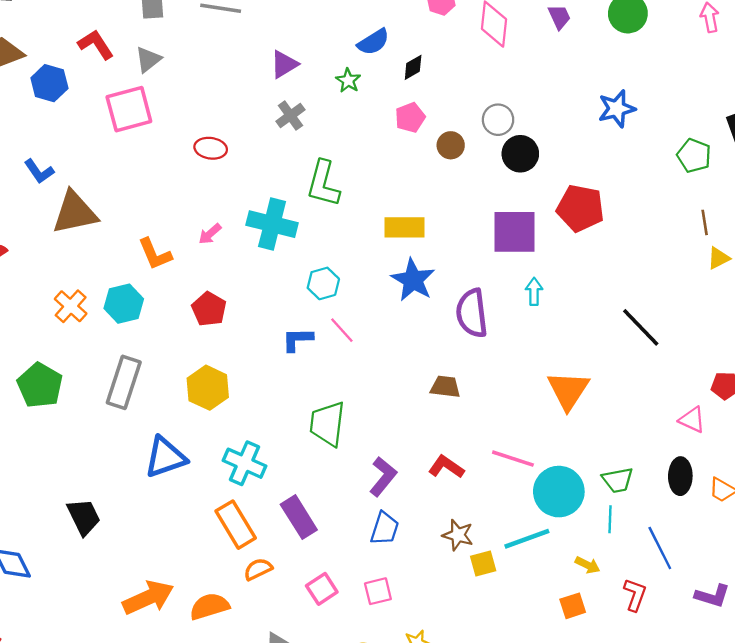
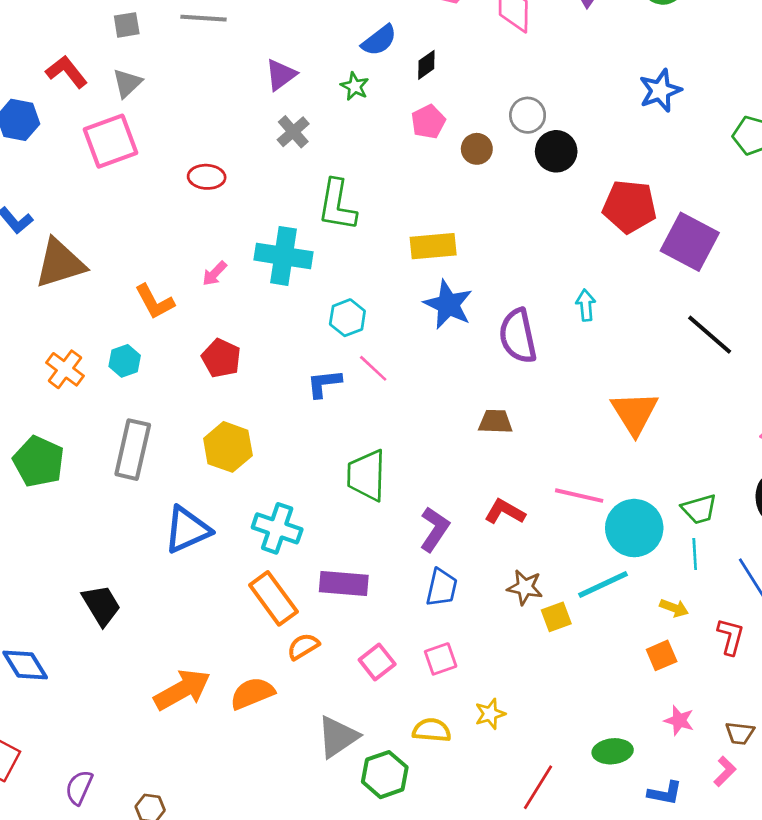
purple square: (514, 232) -> (690, 242), moved, turned 33
cyan hexagon: (124, 304) -> (125, 361), size x0.7
purple rectangle: (299, 517) -> (344, 583), turned -48

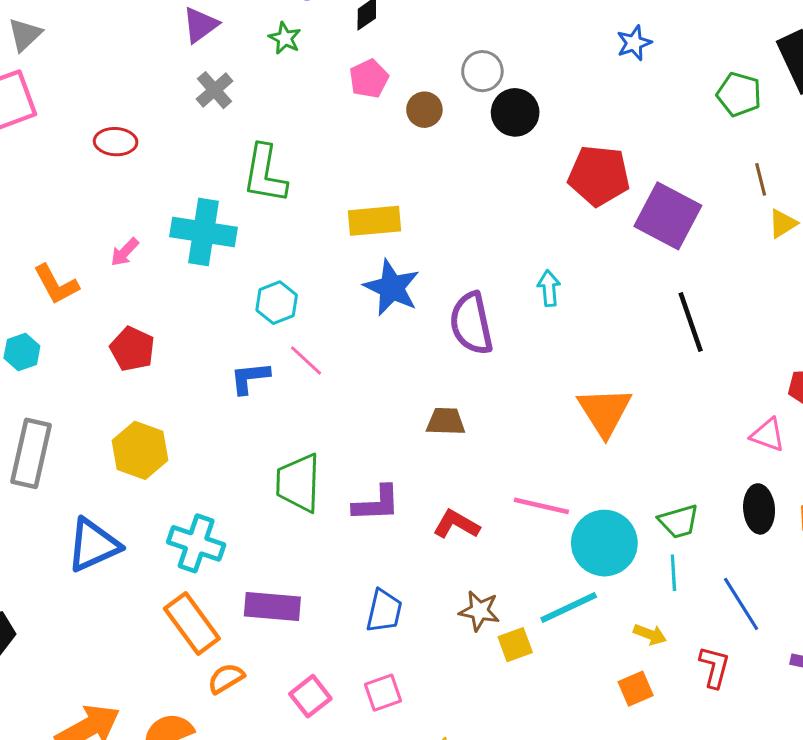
blue star: (660, 91) -> (634, 43), size x0.7
black line: (710, 335) -> (691, 322), turned 30
purple L-shape: (434, 529) -> (377, 504), moved, turned 54

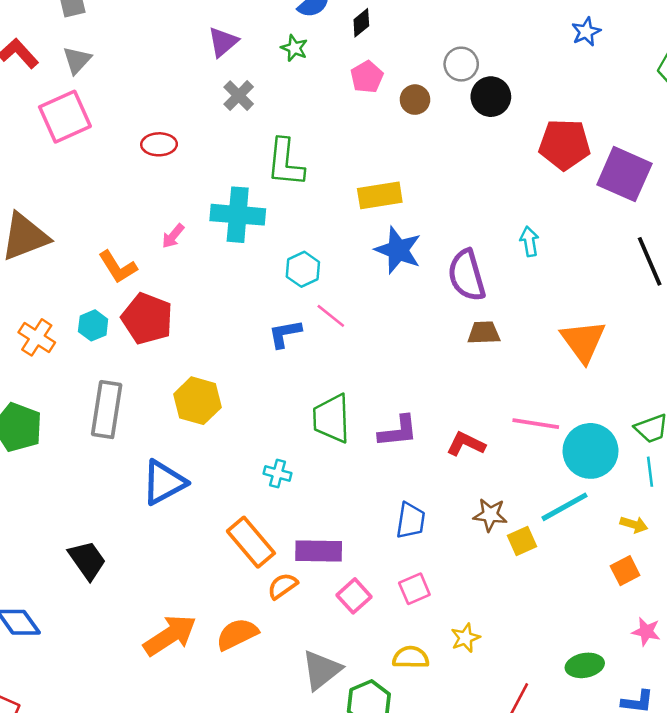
red pentagon: (132, 349) -> (147, 319), moved, size x1.4
brown trapezoid: (446, 421) -> (484, 333), moved
cyan cross: (196, 543) -> (278, 473), moved, size x0.6
purple rectangle: (272, 606) -> (319, 551), moved

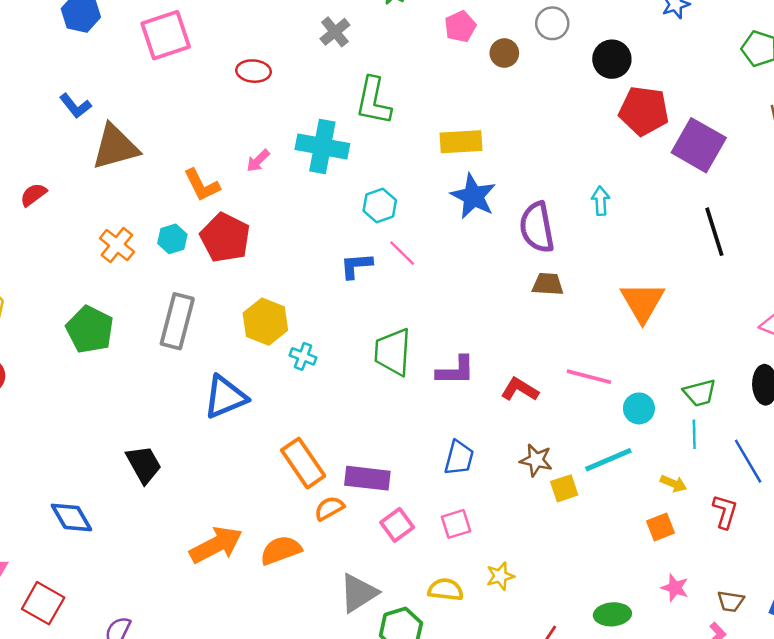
black circle: (491, 97) -> (612, 59), moved
cyan circle: (591, 451) -> (639, 408), size x0.6
cyan cross: (278, 473) -> (303, 356), moved

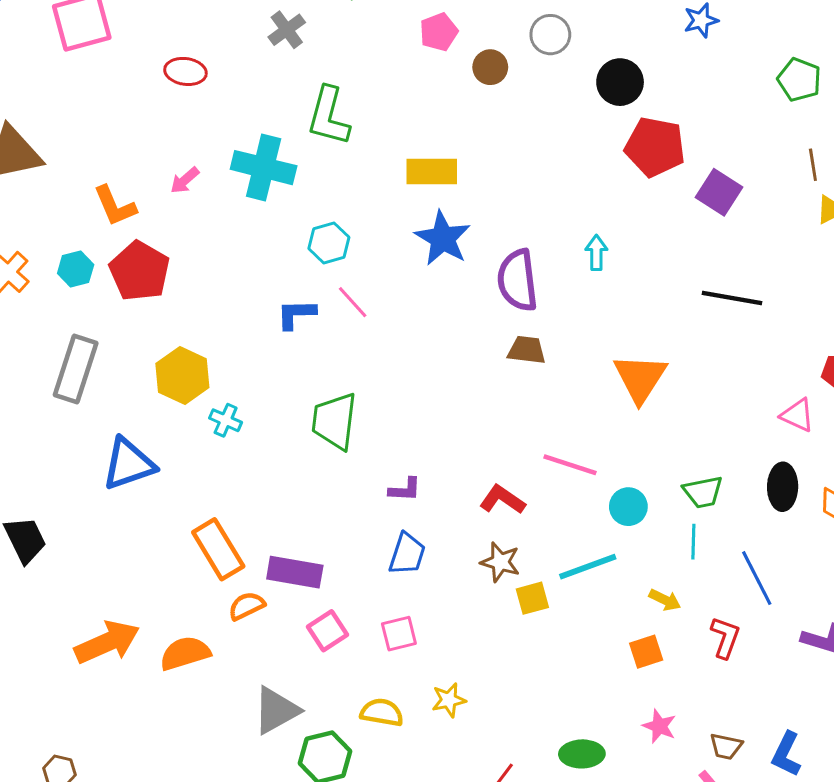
purple square: (699, 145) -> (719, 192), size x0.7
black line: (714, 232) -> (732, 298), turned -66
purple L-shape: (456, 371) -> (405, 489), moved, size x0.7
red L-shape: (520, 390) -> (502, 500), moved

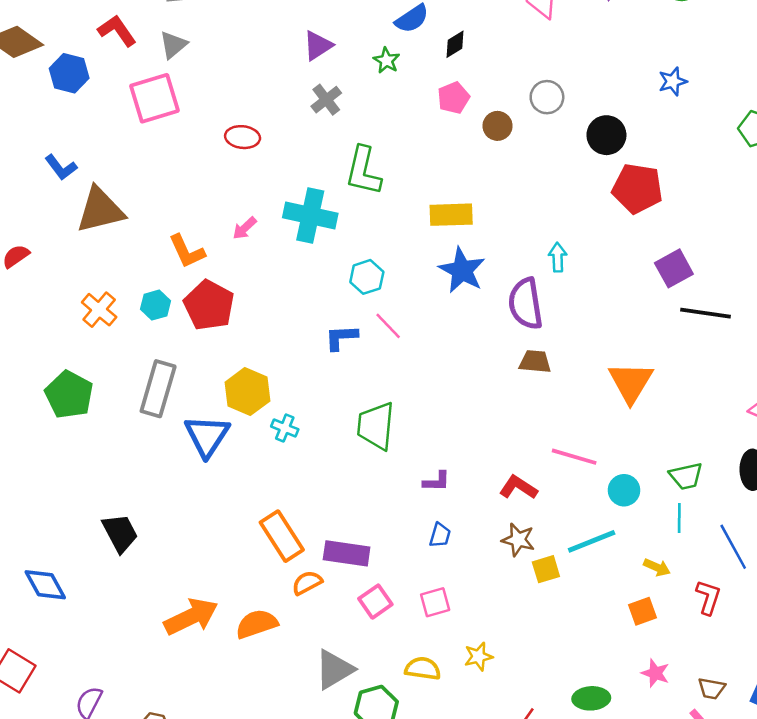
purple square: (719, 192) -> (674, 268), moved, turned 30
cyan arrow: (596, 253) -> (558, 257), moved
blue triangle: (129, 464) -> (207, 436), moved, turned -36
blue trapezoid: (407, 554) -> (440, 535), size x0.7

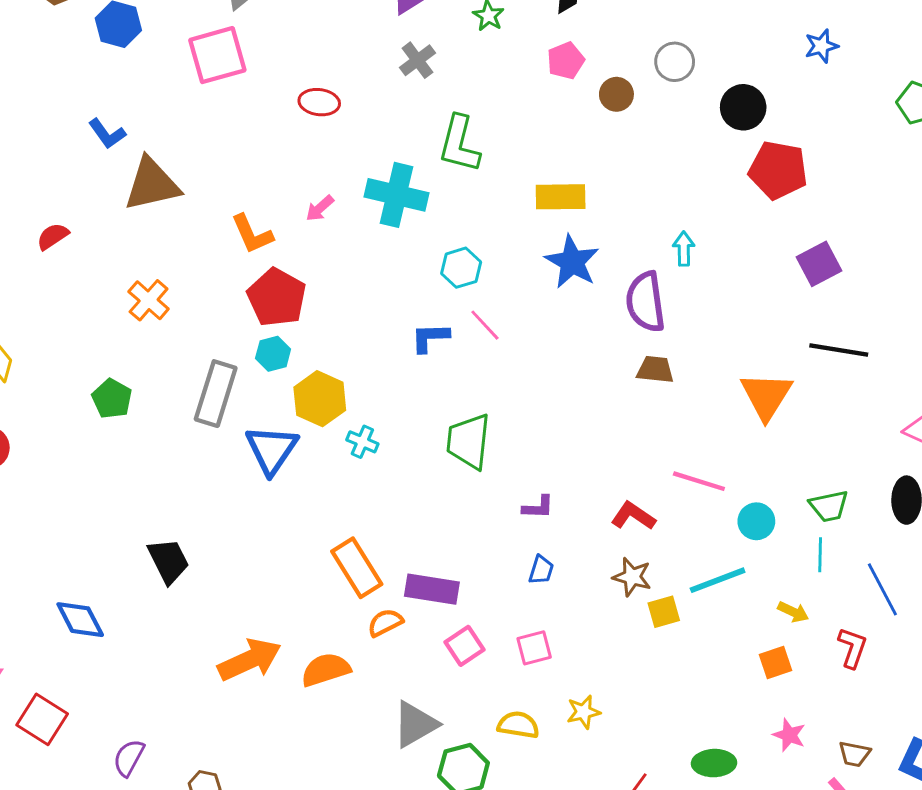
cyan hexagon: (155, 305) -> (273, 354), moved
black line: (706, 313) -> (839, 350), moved
green pentagon: (69, 395) -> (112, 399), size x0.7

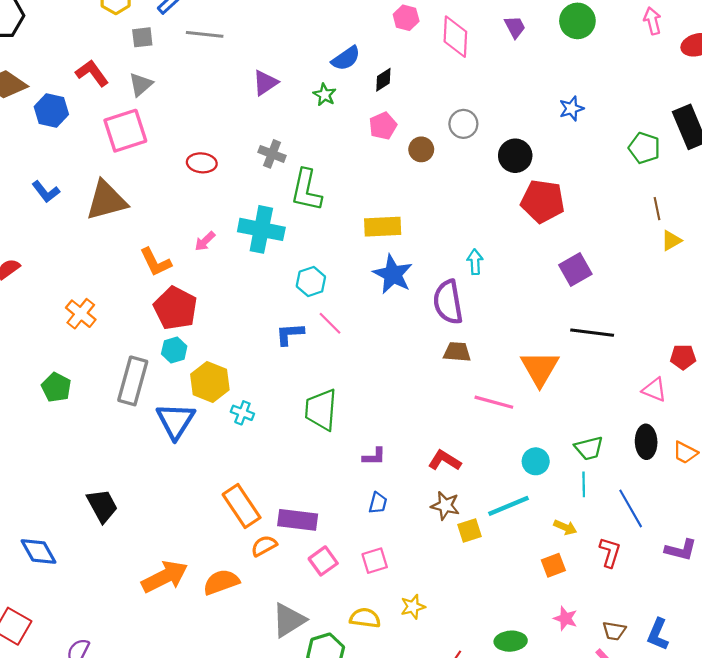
gray cross: (417, 60) -> (272, 154), moved, turned -30
brown triangle: (152, 184) -> (106, 200), moved
pink line: (699, 481) -> (494, 402), moved

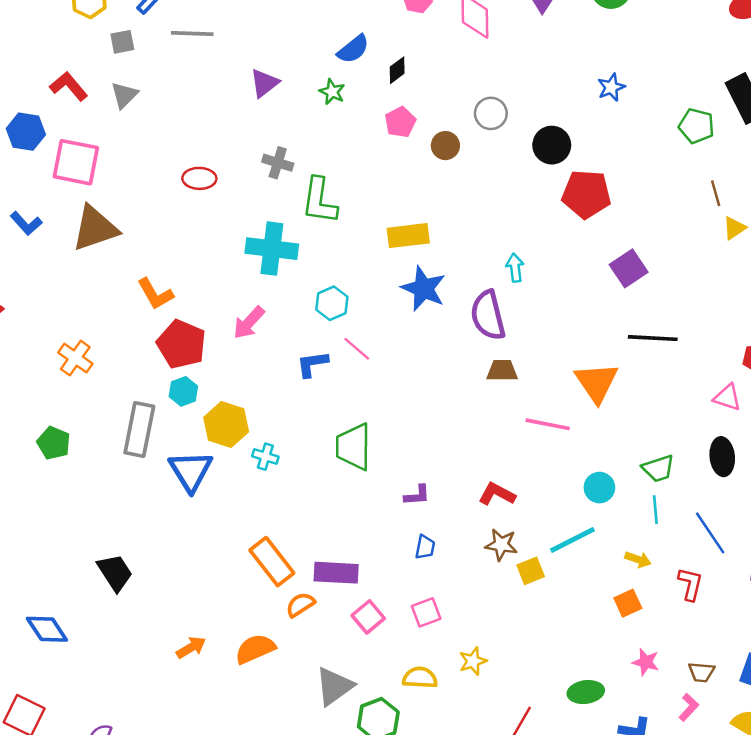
pink square: (125, 131) -> (76, 162), moved, turned 33
pink arrow: (205, 241) -> (249, 323), moved, size x1.4
orange arrow: (165, 577) -> (191, 647), size x0.6

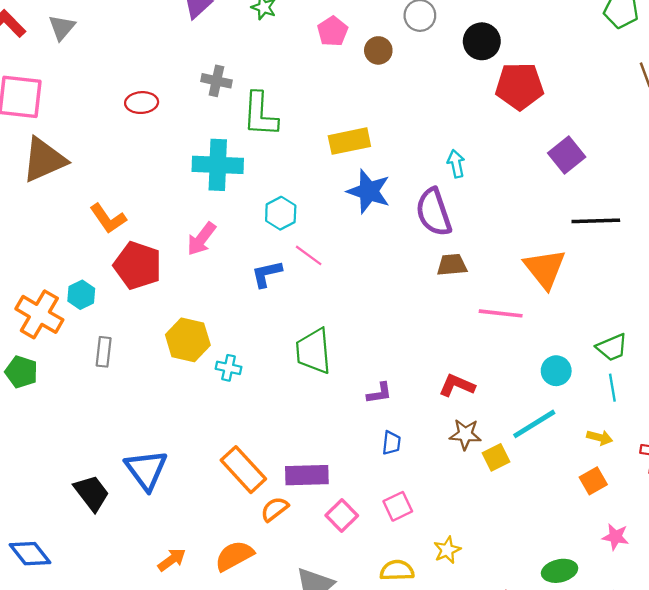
orange cross: (75, 358) -> (39, 314), moved, size x1.4
cyan hexagon: (183, 391) -> (81, 295), moved
gray rectangle: (139, 430) -> (104, 352), size x0.6
blue triangle: (191, 471) -> (146, 470), moved

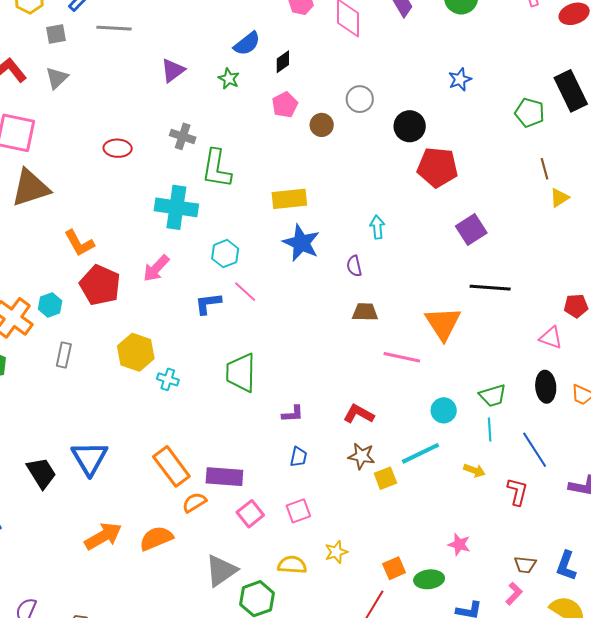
purple semicircle: (434, 212) -> (354, 266), size x0.5
orange square: (593, 481) -> (394, 568), moved
pink star: (615, 537) -> (459, 544), moved
orange arrow: (172, 560) -> (103, 536), size x1.5

